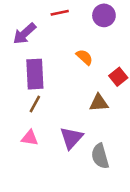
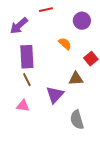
purple circle: (104, 15) -> (82, 21), moved
brown line: (35, 104) -> (27, 80), turned -56
purple triangle: (71, 138) -> (55, 95), moved

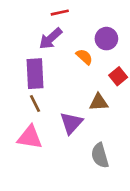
purple circle: (82, 21) -> (106, 39), moved
purple arrow: (19, 26) -> (51, 39), moved
pink triangle: (23, 106) -> (30, 137), size x1.5

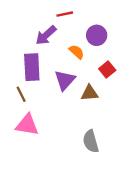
red line: (60, 13) -> (65, 14), moved
brown line: (35, 103) -> (21, 94), moved
purple triangle: (71, 123) -> (65, 80), moved

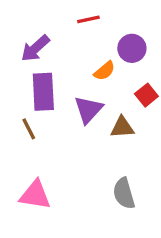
purple arrow: (46, 35) -> (35, 48), moved
orange semicircle: (77, 52) -> (105, 71), turned 98
pink triangle: (27, 125) -> (35, 195), moved

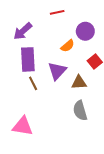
brown line: (29, 129) -> (33, 83), moved
gray semicircle: (124, 193) -> (80, 111), moved

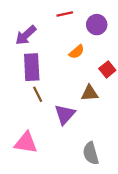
purple circle: (85, 31) -> (97, 25), moved
purple triangle: (57, 71) -> (65, 114), moved
gray semicircle: (80, 111) -> (91, 153), moved

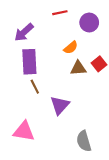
brown triangle: (90, 93) -> (78, 68), moved

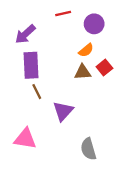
orange semicircle: (71, 48) -> (86, 50), moved

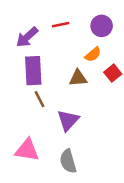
red line: (63, 14) -> (61, 25), moved
brown triangle: (83, 72) -> (78, 78), moved
gray semicircle: (88, 149) -> (68, 161), moved

